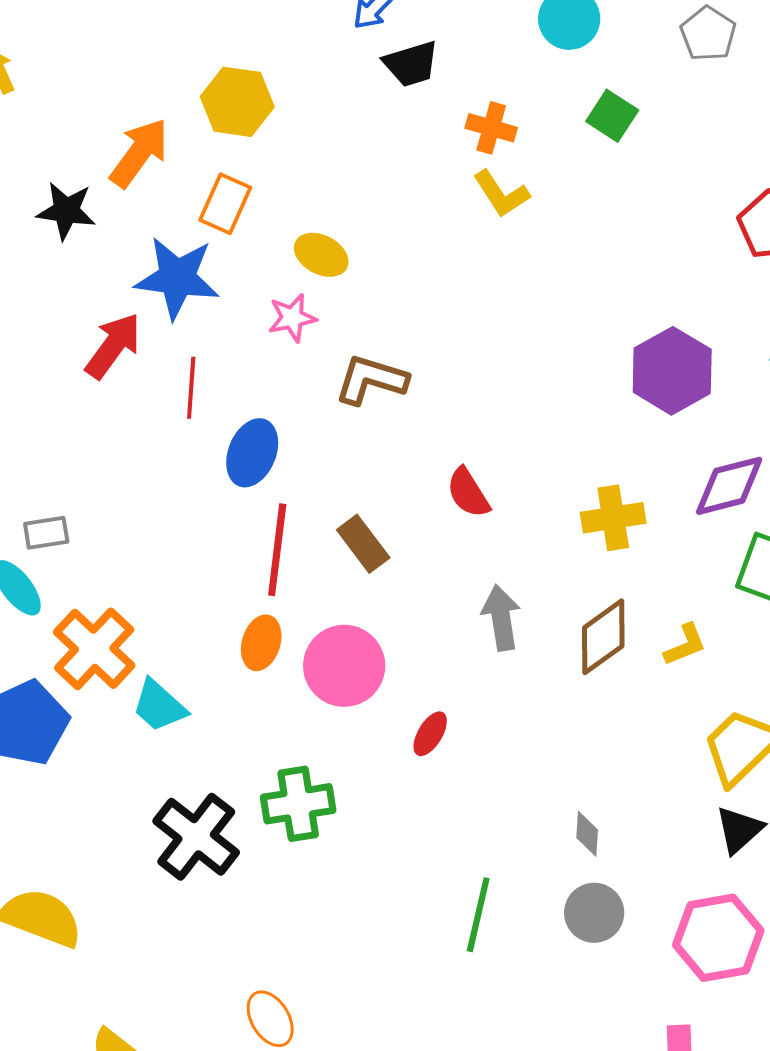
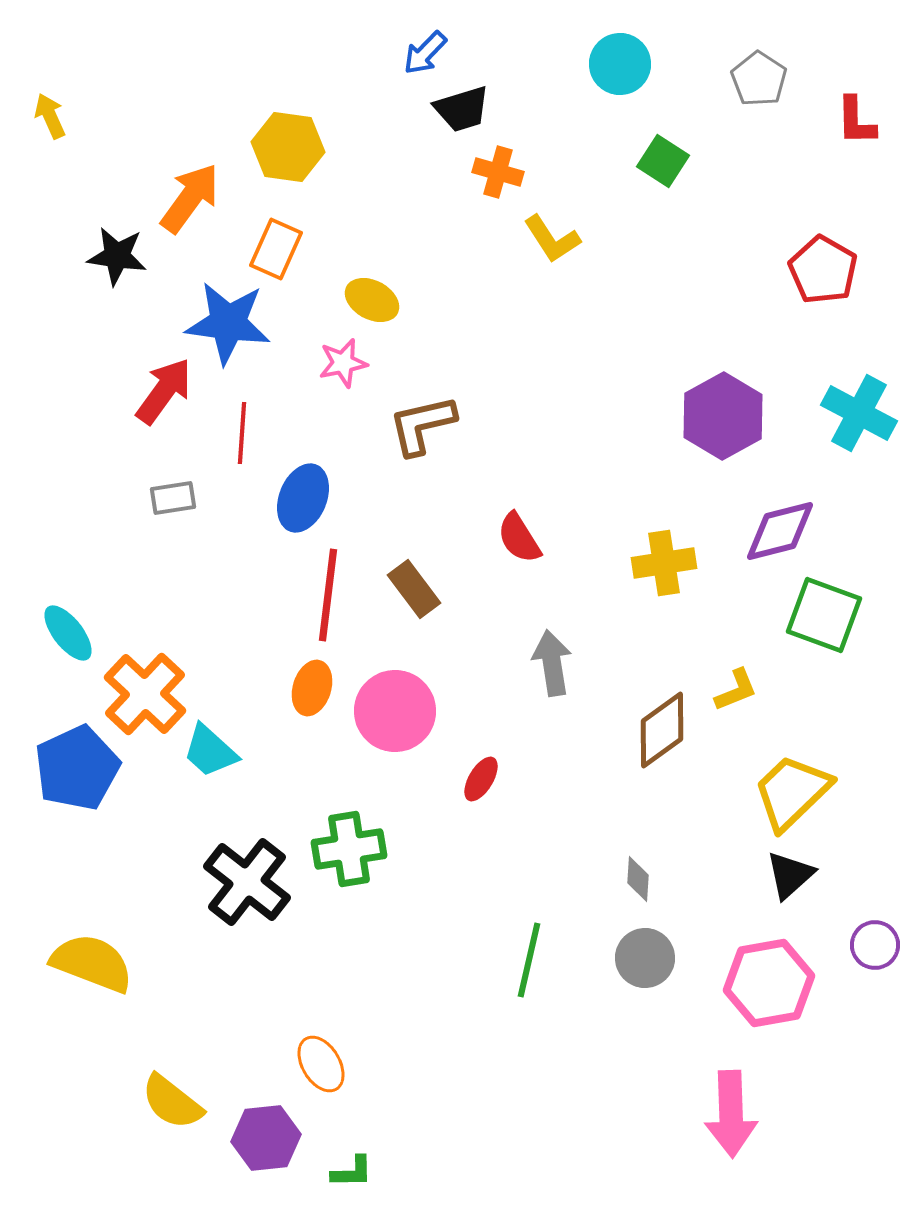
orange cross: (491, 128) -> (498, 172), moved
brown L-shape: (371, 380) -> (422, 425), turned -30
gray rectangle: (46, 533) -> (173, 498), moved
brown diamond: (603, 637) -> (662, 730), moved

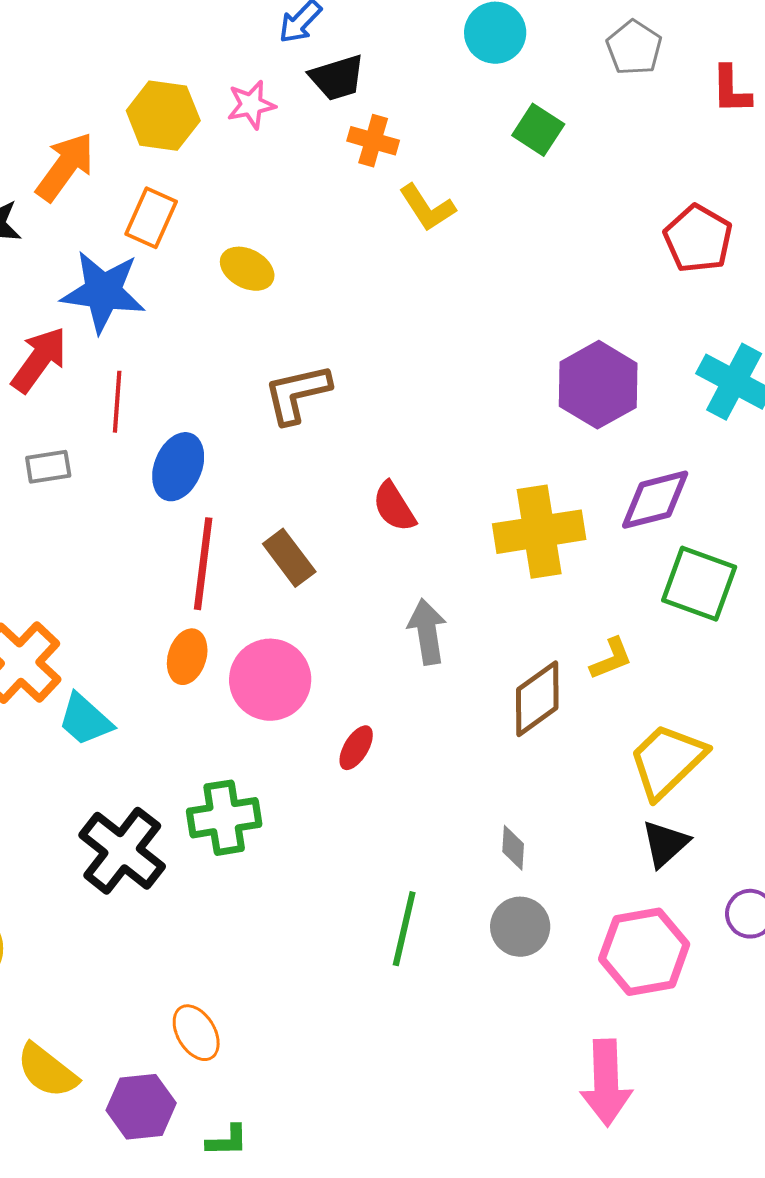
pink star: (343, 363) -> (251, 105), moved
yellow cross: (664, 563) -> (539, 532), size x1.4

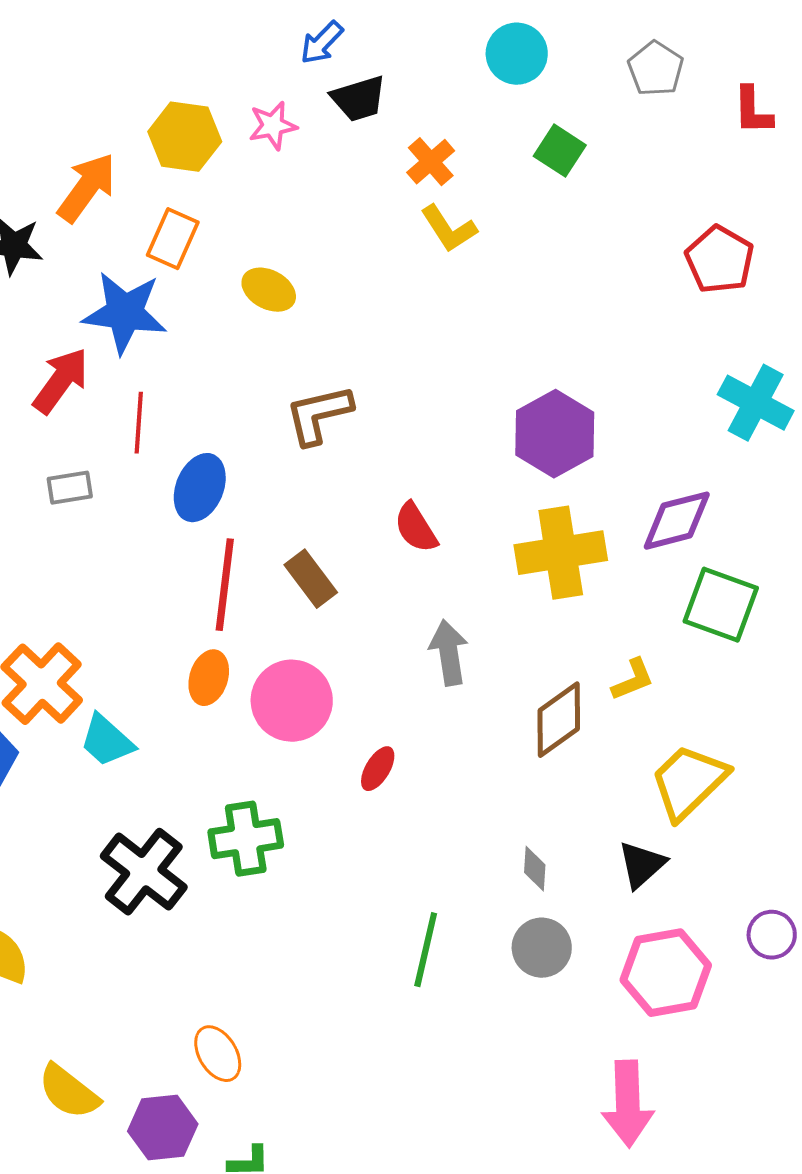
orange cross: (373, 141) -> (431, 162), moved, turned 33
purple hexagon: (598, 385) -> (555, 434), moved
black triangle: (665, 844) -> (642, 865), moved

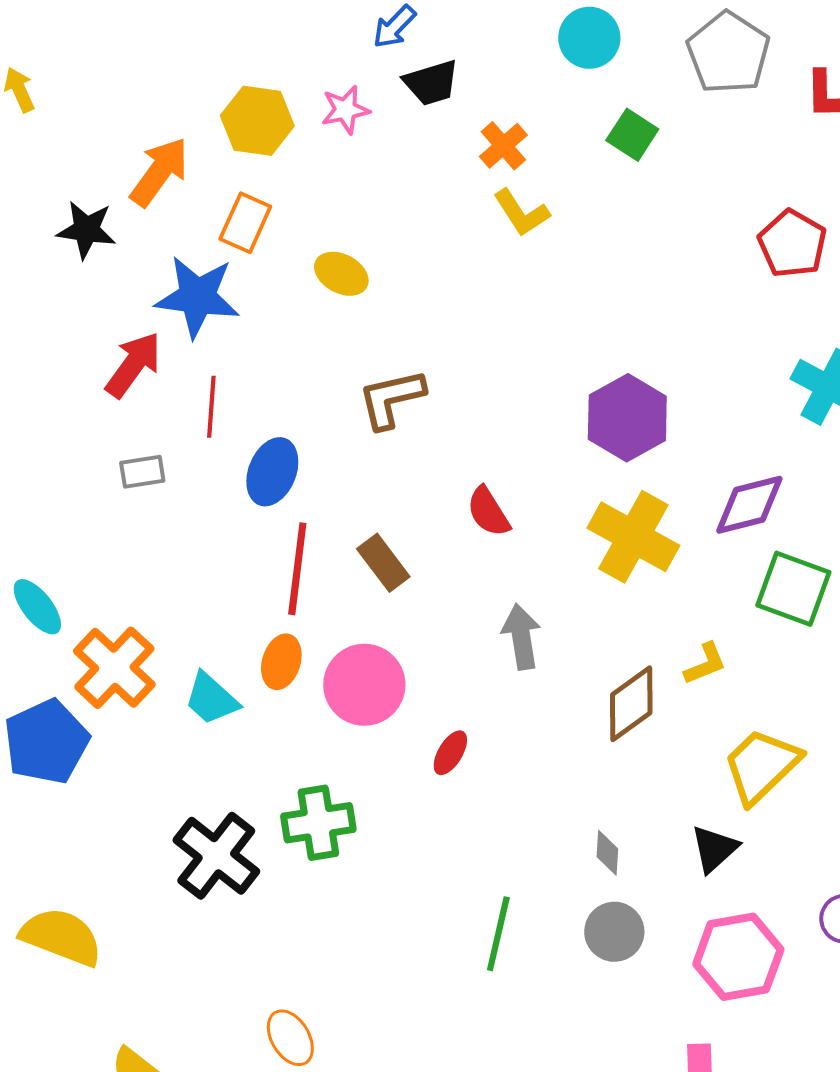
gray pentagon: (656, 69) -> (728, 53), size x1.5
yellow cross: (561, 553) -> (633, 537), turned 38
cyan trapezoid: (107, 741) -> (211, 699), moved

